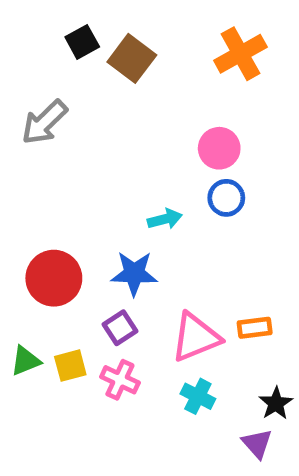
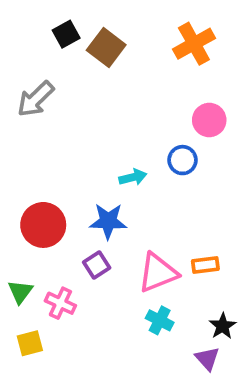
pink circle: (219, 148) -> (209, 120), moved
green triangle: (25, 361) -> (20, 292), turned -32
yellow square: (70, 366) -> (30, 343), moved
pink cross: (120, 380) -> (60, 303), moved

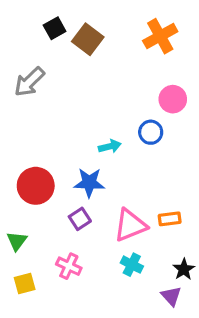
pink cross: (60, 303) -> (69, 266), moved

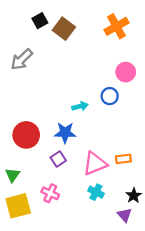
yellow square: (25, 283) -> (18, 206), size x1.6

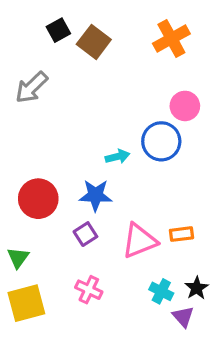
blue circle: (110, 96) -> (161, 141), size x1.5
cyan cross: (96, 192) -> (161, 291), moved
pink cross: (50, 193) -> (89, 290), moved

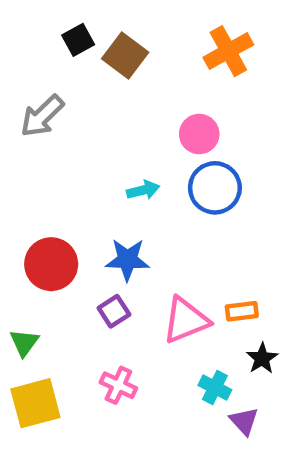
pink circle: (185, 106) -> (199, 134), moved
cyan arrow: (117, 157) -> (143, 190), moved
black star: (197, 288) -> (262, 358), moved

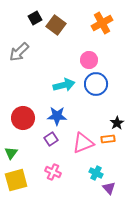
cyan arrow: (143, 190) -> (64, 85), size x1.5
black star: (262, 358) -> (117, 123), moved

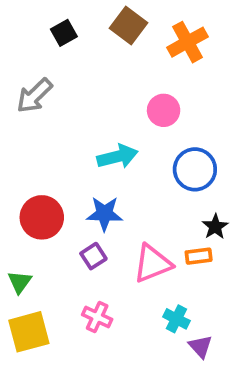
brown square: (56, 25) -> (128, 25), moved
blue circle: (96, 84) -> (195, 169), moved

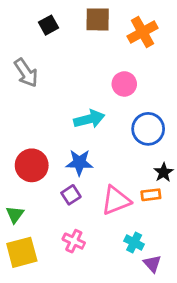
brown square: (128, 25) -> (98, 19), turned -36
gray arrow: (34, 96) -> (26, 73), turned -80

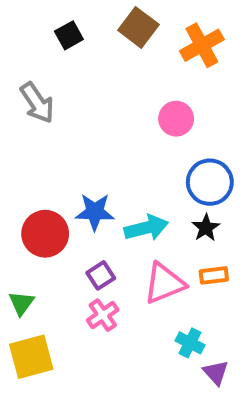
brown square: (98, 19) -> (138, 27), turned 36
cyan arrow: (89, 119) -> (146, 228), moved
blue star: (79, 163) -> (95, 212), moved
black star: (164, 172) -> (206, 228), moved
pink cross: (74, 241) -> (103, 315), moved, turned 30

